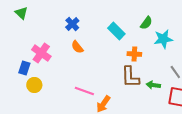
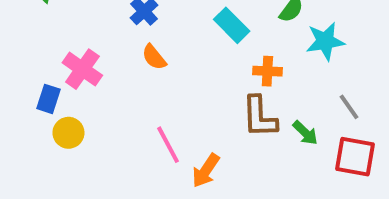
green arrow: (153, 85) -> (305, 133), turned -144
pink line: (84, 91) -> (168, 145), turned 42

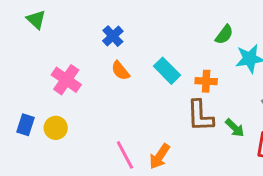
cyan rectangle: (232, 25) -> (167, 71), moved
blue rectangle: (49, 99) -> (26, 125), moved
pink line: (168, 145) -> (125, 155), moved

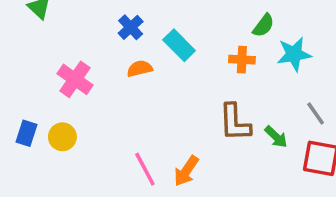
orange semicircle: (120, 71) -> (140, 69), turned 115
cyan rectangle: (167, 71) -> (179, 45), moved
orange cross: (206, 81) -> (242, 60), moved

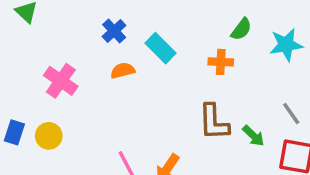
cyan star: (294, 54) -> (286, 45), moved

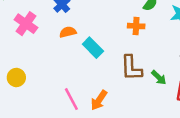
cyan rectangle: (161, 48) -> (93, 48), moved
pink cross: (61, 81) -> (26, 24), moved

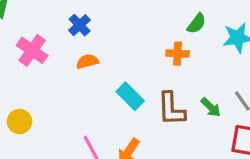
cyan rectangle: (93, 48) -> (130, 96), moved
green arrow: (159, 77) -> (211, 107), moved

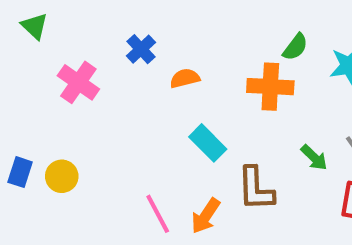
orange cross: (178, 54) -> (270, 87), size x1.5
orange semicircle: (87, 61) -> (185, 78), moved
brown L-shape: (171, 109) -> (256, 189), moved

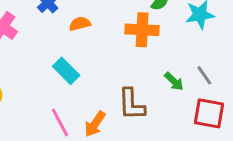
cyan rectangle: (208, 143) -> (66, 71), moved

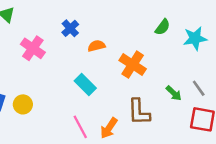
orange cross: (142, 30) -> (133, 65), moved, turned 30

